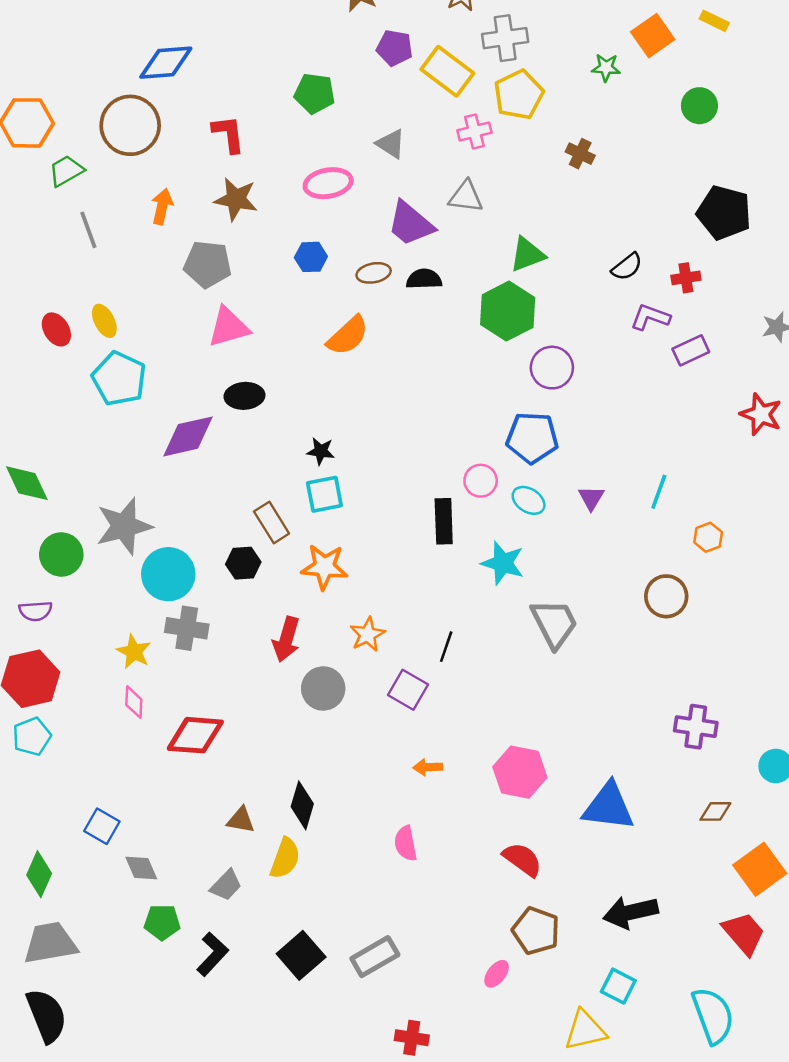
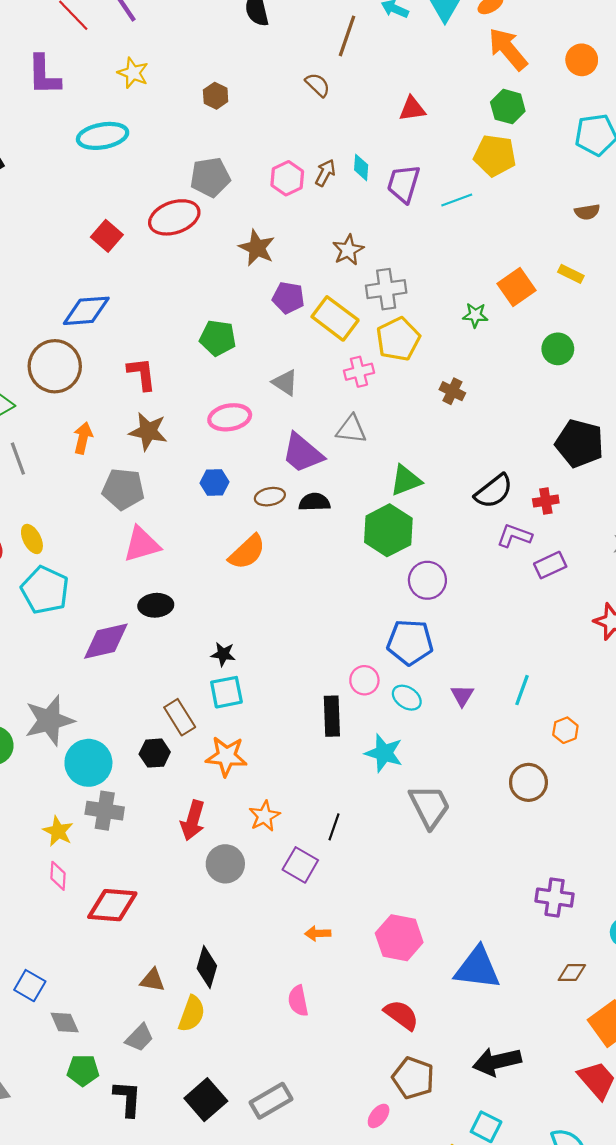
black semicircle: (627, 267) -> (494, 491), size x1.4
black L-shape: (213, 954) -> (128, 1099), turned -39

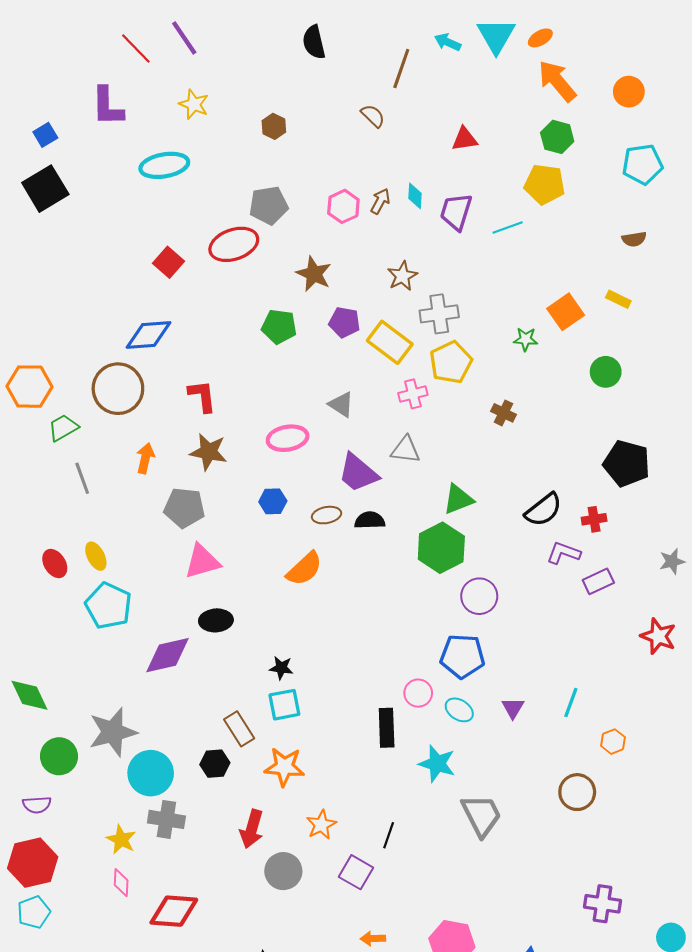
green pentagon: (218, 338) -> (279, 327), moved

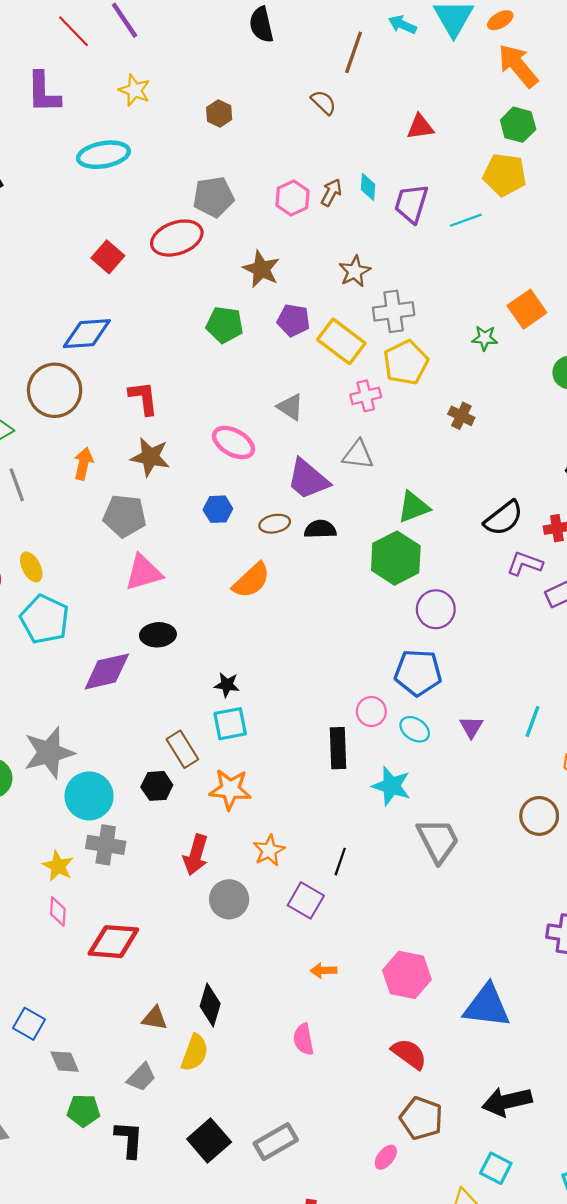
pink ellipse: (288, 438) -> (234, 443), turned 39

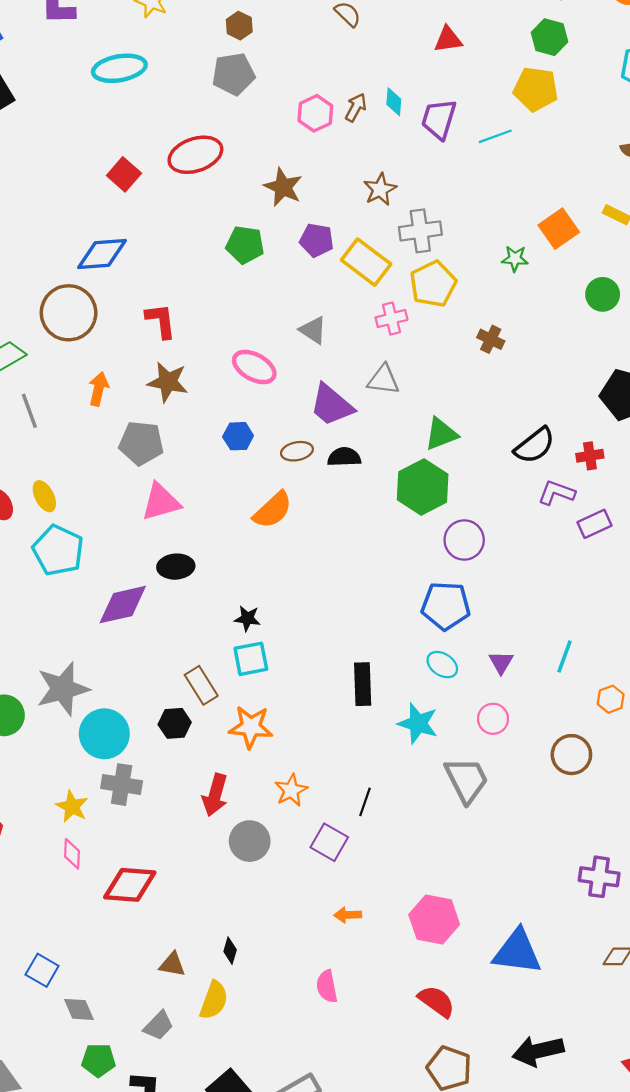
gray pentagon: (214, 197) -> (233, 74), moved
pink circle: (371, 711) -> (493, 719), moved
black diamond: (210, 1005) -> (230, 951), size x0.6

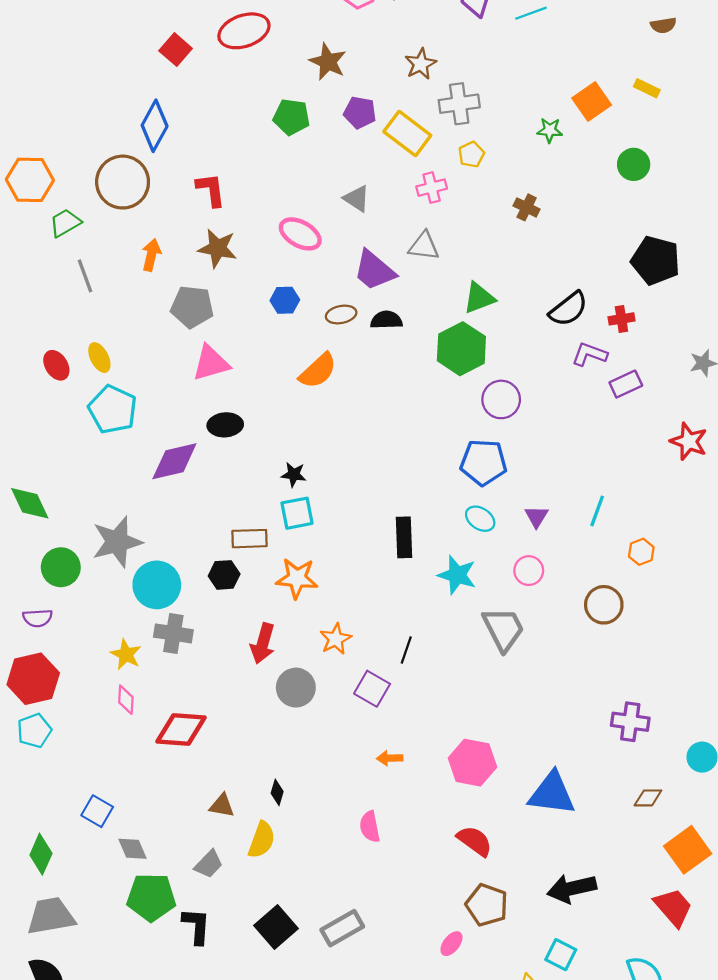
blue diamond: (102, 254) -> (155, 126), turned -57
yellow pentagon: (433, 284) -> (471, 154), size x0.6
brown rectangle: (201, 685) -> (249, 539), turned -60
green pentagon: (99, 1060) -> (151, 897), size x1.5

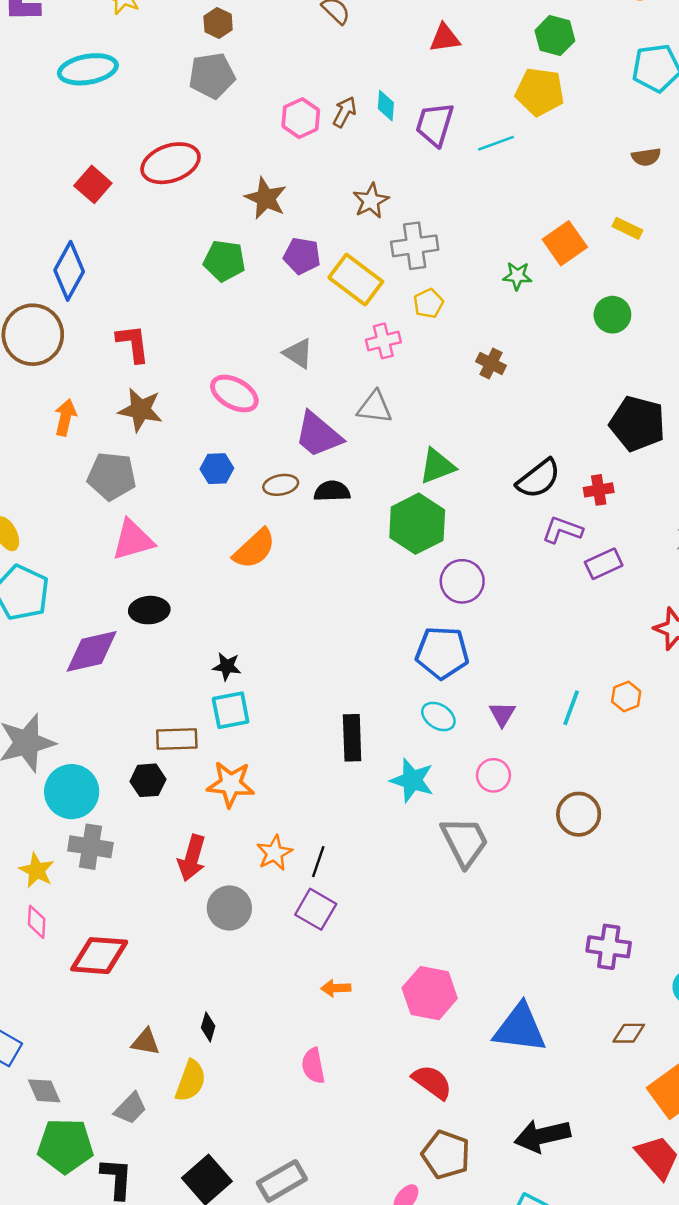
orange hexagon: (641, 552) -> (626, 696), moved
black line: (406, 650) -> (318, 862), moved

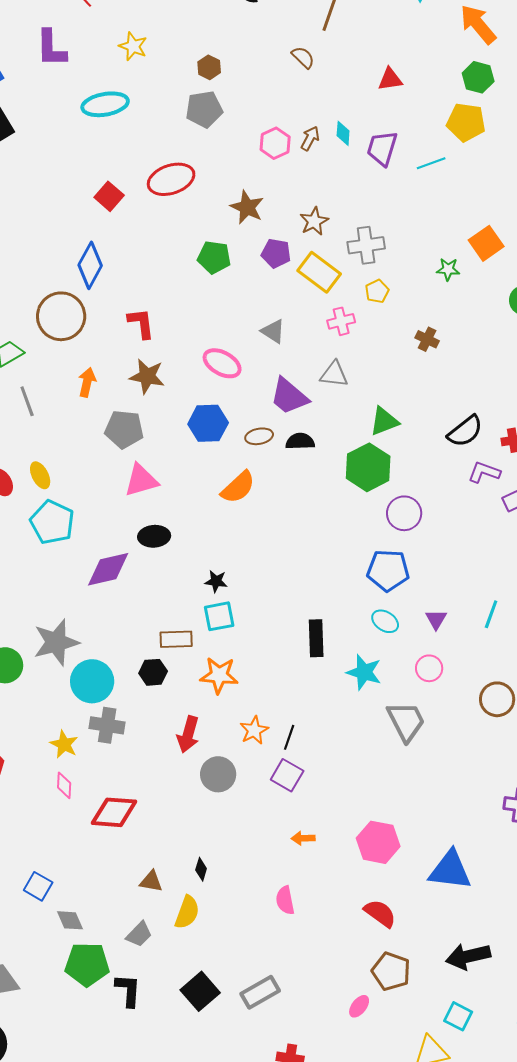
brown star: (371, 201) -> (314, 221), moved
blue hexagon: (217, 469) -> (208, 423), size x1.5

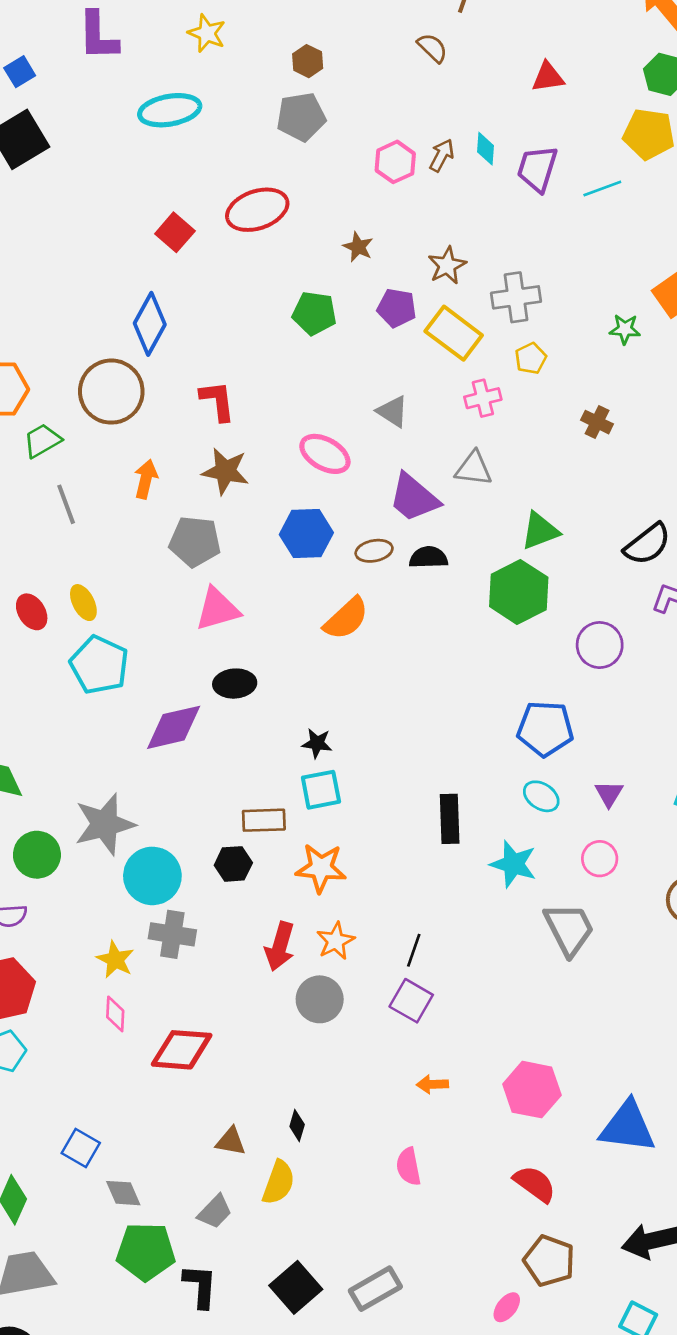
brown star: (247, 207) -> (358, 247), size x0.7
purple circle: (404, 513) -> (600, 645), moved
orange star: (254, 730) -> (336, 941), moved

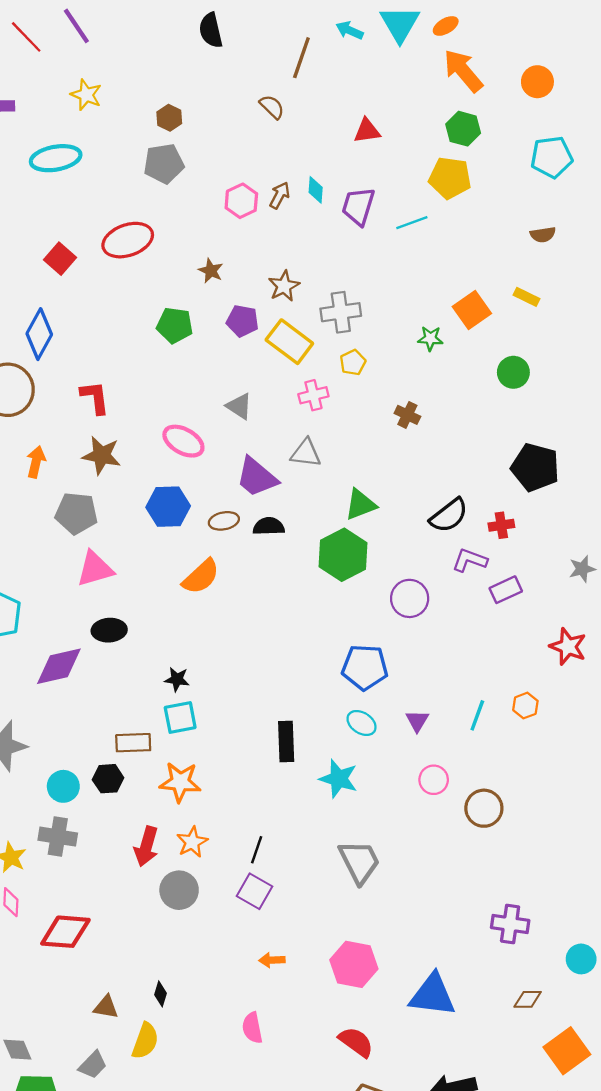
pink circle: (600, 859) -> (434, 780), moved
cyan circle: (152, 876) -> (63, 786), moved, size x0.7
gray trapezoid: (569, 929) -> (359, 862), moved

